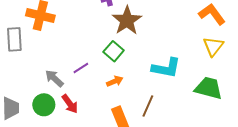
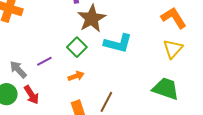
cyan L-shape: (166, 68) -> (118, 43), moved

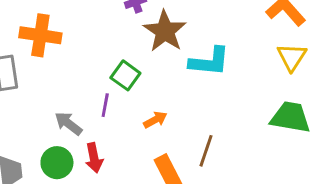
green square: (77, 47) -> (125, 75), moved
purple line: (44, 61) -> (105, 105), turned -42
red arrow: (31, 95) -> (94, 158), turned 30

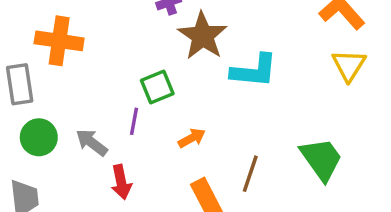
green square: (125, 75) -> (157, 87), turned 32
green trapezoid: (290, 117) -> (321, 159), moved, turned 45
green circle: (57, 163) -> (39, 137), moved

